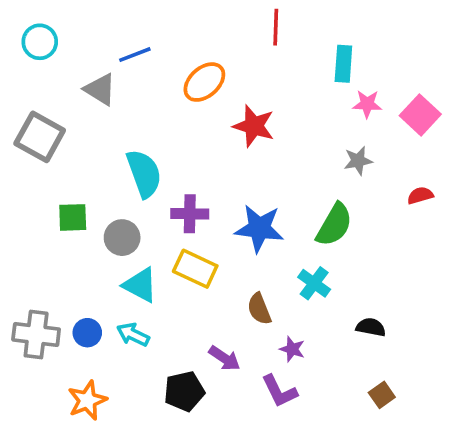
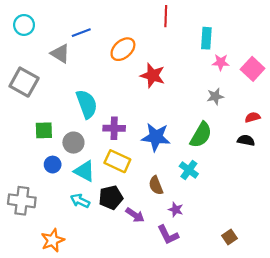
black semicircle: (371, 327) -> (246, 140), moved
blue circle: (87, 333) -> (53, 165), moved
black pentagon: (184, 391) -> (111, 197), moved

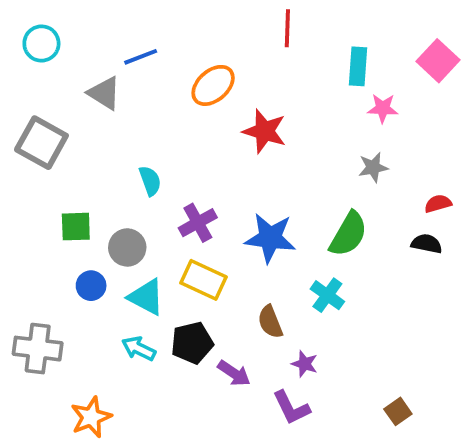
pink square: (253, 69) -> (438, 61), moved
cyan semicircle: (87, 104) -> (150, 181), size x0.6
purple cross: (114, 128) -> (198, 223), turned -30

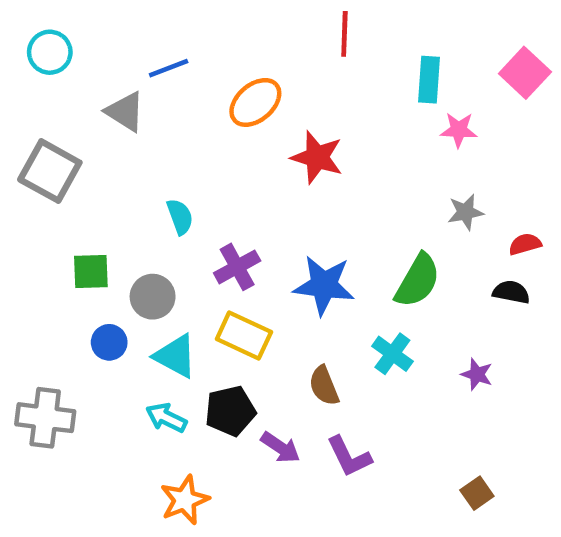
gray star: (373, 167) -> (466, 212), moved
purple star: (305, 364) -> (477, 374), moved
purple L-shape: (291, 408) -> (349, 457), moved
orange star: (91, 417) -> (185, 500), moved

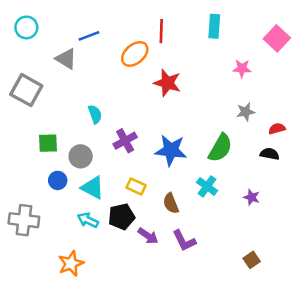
red line: (344, 34) -> (161, 31), moved
cyan rectangle: (429, 80) -> (214, 26), moved
yellow rectangle: (244, 335) -> (136, 186), moved, size x0.7
orange star: (185, 500) -> (71, 264), moved

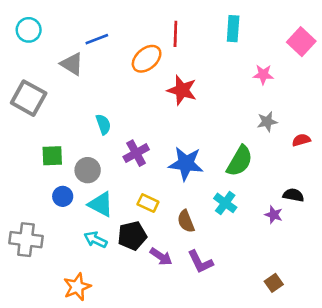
black semicircle: (270, 154) -> (293, 195), moved

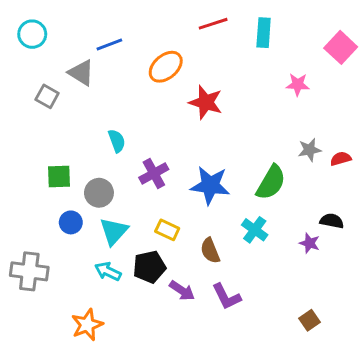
red line: (175, 34) -> (213, 24), moved, turned 70
gray square: (29, 98) -> (47, 96), moved, size x0.6
gray star: (267, 122) -> (310, 150), moved
cyan triangle: (101, 204) -> (114, 231), turned 44

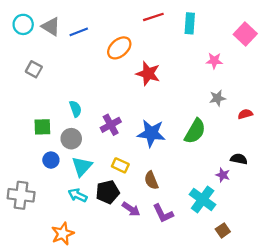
gray triangle: (81, 73) -> (51, 27), moved
cyan semicircle: (117, 141) -> (75, 109), moved
gray star: (310, 150) -> (217, 98), moved
cyan cross: (255, 230) -> (203, 200), moved, size x1.4

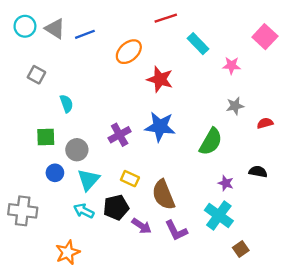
cyan rectangle: (190, 23) -> (198, 44), moved, turned -48
cyan semicircle: (75, 109) -> (66, 104), moved
blue star: (151, 133) -> (160, 127), moved
purple star: (223, 175) -> (226, 183), moved
brown semicircle: (151, 180) -> (163, 195), size x1.5

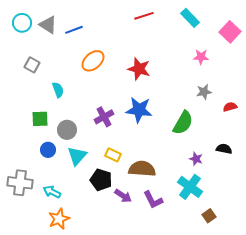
cyan rectangle: (198, 44) -> (190, 18), moved
orange ellipse: (129, 52) -> (93, 61), moved
brown semicircle: (163, 195) -> (142, 169), turned 116
black pentagon: (116, 207) -> (101, 180), turned 30
cyan arrow: (84, 211) -> (52, 192), moved

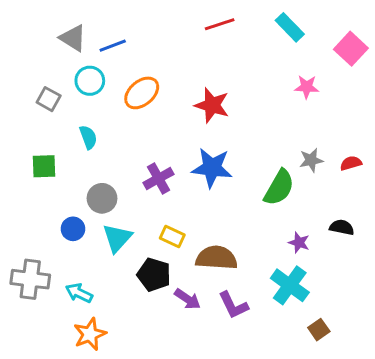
cyan circle: (22, 23) -> (90, 81), moved
gray star: (204, 92) -> (311, 160), moved
green square: (40, 119) -> (44, 166), moved

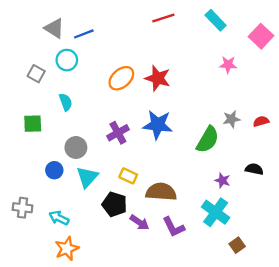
orange ellipse: (142, 93) -> (121, 78), moved
gray cross: (30, 279) -> (23, 208), size x0.7

